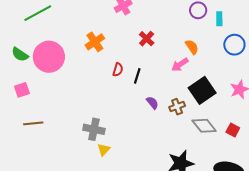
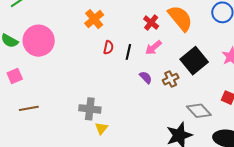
red cross: (147, 39) -> (151, 23), moved
orange cross: (95, 42) -> (94, 19), moved
orange semicircle: (192, 47) -> (180, 18), size x1.8
pink arrow: (180, 65) -> (153, 48), moved
gray diamond: (204, 126) -> (199, 111), moved

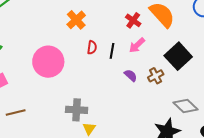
pink circle: (39, 41) -> (48, 62), moved

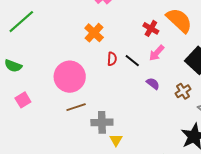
black line: (112, 51) -> (132, 61), turned -56
brown cross: (156, 76) -> (183, 91), moved
brown line: (16, 112) -> (76, 107), moved

